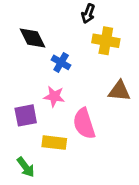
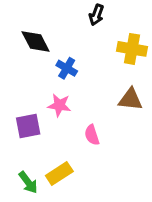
yellow cross: (106, 41) -> (132, 49), moved
pink semicircle: (84, 124) -> (92, 135), size x0.6
yellow rectangle: (54, 143) -> (59, 173), moved, turned -40

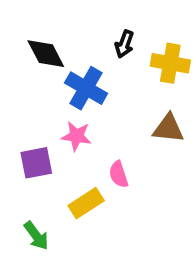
black arrow: (96, 15) -> (124, 44), moved
blue cross: (67, 68) -> (86, 88), size x1.5
yellow rectangle: (59, 173) -> (86, 203), moved

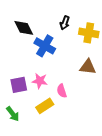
pink star: (76, 136) -> (40, 81), moved
green arrow: (36, 236) -> (13, 114), moved

